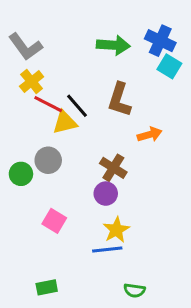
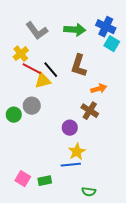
gray L-shape: (25, 47) -> (37, 31), moved
brown cross: (113, 168) -> (90, 111), moved
pink square: (54, 221) -> (23, 179), moved
green rectangle: (47, 287) -> (45, 181), moved

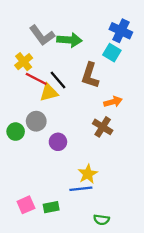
green arrow: (75, 30) -> (69, 40), moved
cyan square: (112, 44) -> (112, 53), moved
purple circle: (70, 128) -> (58, 142), moved
pink square: (23, 179) -> (26, 205), turned 35

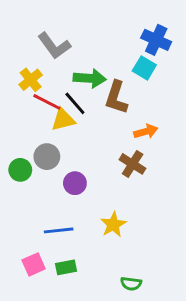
green arrow: (69, 40) -> (90, 78), moved
blue line: (81, 189) -> (59, 230), moved

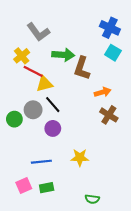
cyan square: (144, 68) -> (113, 53), moved
black line: (75, 103) -> (53, 105), moved
brown cross: (133, 164) -> (109, 115), moved
yellow star: (113, 225) -> (80, 158), turned 30

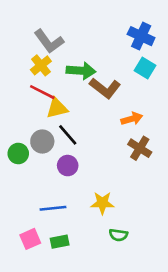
yellow cross: (22, 56) -> (41, 65), moved
brown L-shape: (82, 68) -> (105, 88), turned -70
green semicircle: (92, 199) -> (118, 235), moved

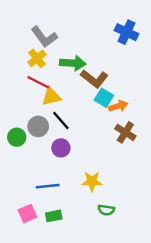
cyan square: (145, 68) -> (104, 98), moved

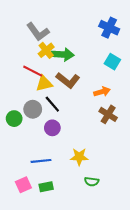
yellow cross: (37, 58) -> (46, 50), moved
brown L-shape: (94, 79) -> (68, 80), moved
cyan square: (104, 98) -> (112, 62), moved

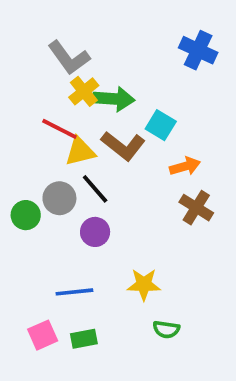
cyan square: (112, 62) -> (161, 125), moved

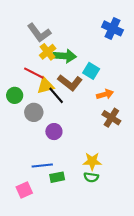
black line: (95, 189) -> (56, 95), moved
green circle: (26, 215) -> (15, 95), moved
yellow star: (144, 284) -> (92, 161), moved
green semicircle: (166, 329) -> (91, 177), moved
green rectangle: (84, 339) -> (57, 177), moved

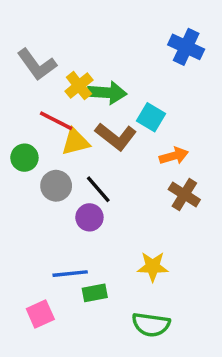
gray L-shape: (39, 33) -> (37, 65), moved
black line: (56, 95) -> (98, 189), moved
green semicircle: (91, 177) -> (151, 325), moved, size x1.5

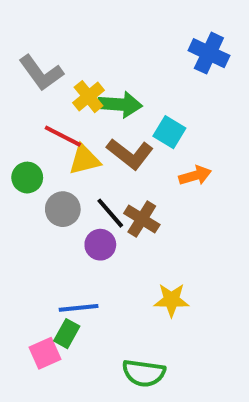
brown cross: (184, 195) -> (142, 219), moved
green rectangle: (95, 293) -> (67, 334), moved, turned -50
green semicircle: (151, 325) -> (144, 373), moved

